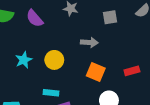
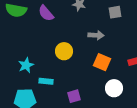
cyan star: (24, 60) -> (26, 65), moved
cyan rectangle: (51, 93) -> (46, 81), moved

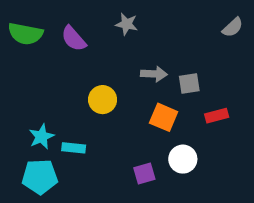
gray square: (115, 12) -> (189, 84), moved
cyan star: (26, 65) -> (41, 137), moved
purple square: (74, 96) -> (144, 174), moved

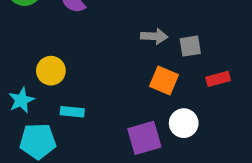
yellow circle: (103, 100) -> (51, 71), moved
cyan star: (41, 137) -> (21, 100), moved
purple square: (144, 174) -> (144, 138), size x1.5

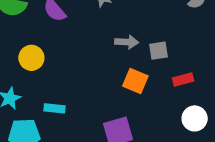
yellow circle: (51, 71) -> (31, 58), moved
white circle: (184, 123) -> (195, 118), moved

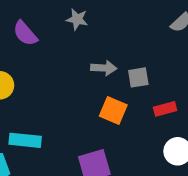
cyan rectangle: (55, 108) -> (25, 140), size x1.4

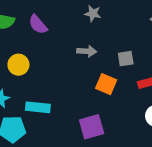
gray star: (77, 19) -> (93, 13), moved
gray arrow: (104, 68) -> (87, 51), moved

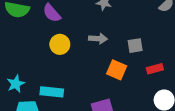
yellow circle: (18, 65) -> (60, 44), moved

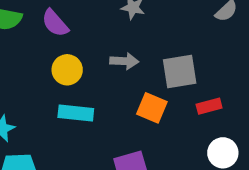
gray square: (135, 46) -> (180, 72), size x1.5
cyan rectangle: (52, 92) -> (76, 113), moved

